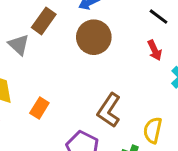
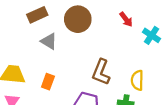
brown rectangle: (44, 21) -> (37, 15), turned 42
gray triangle: (19, 45) -> (49, 41), moved

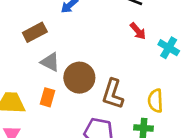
brown circle: (78, 19) -> (79, 78), moved
orange rectangle: (48, 82) -> (48, 97), moved

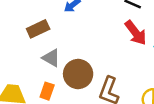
red arrow: (138, 31) -> (136, 33), size x1.5

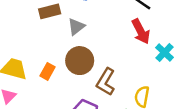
gray triangle: (51, 58) -> (76, 27), moved, turned 42

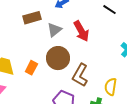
red arrow: (141, 31) -> (81, 31), moved

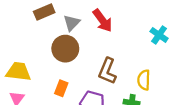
brown circle: (58, 58) -> (65, 49), moved
orange rectangle: (31, 68) -> (61, 88), moved

